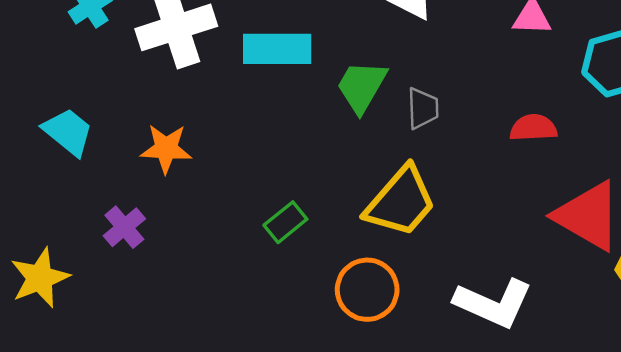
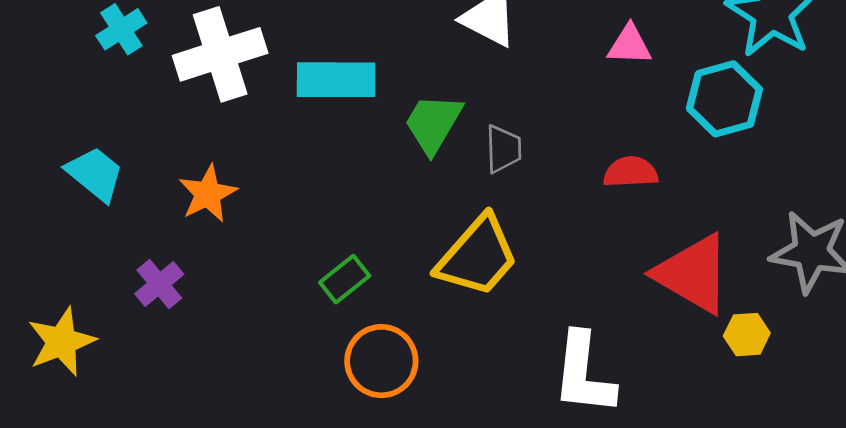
orange star: (166, 149) -> (208, 194), turned -30
orange circle: (367, 290) -> (381, 361), moved
white L-shape: (493, 303) -> (584, 374), turned 72

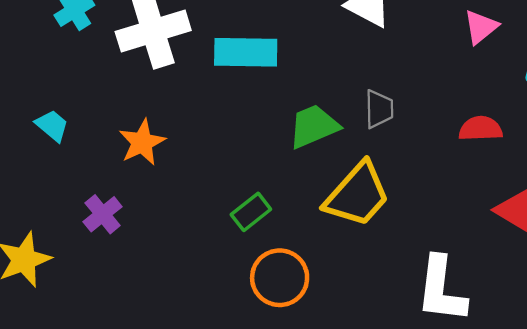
pink triangle: (630, 45) -> (481, 27), turned -42
green trapezoid: (433, 123) -> (314, 126), moved, turned 36
cyan trapezoid: (95, 174) -> (52, 126), size x0.7

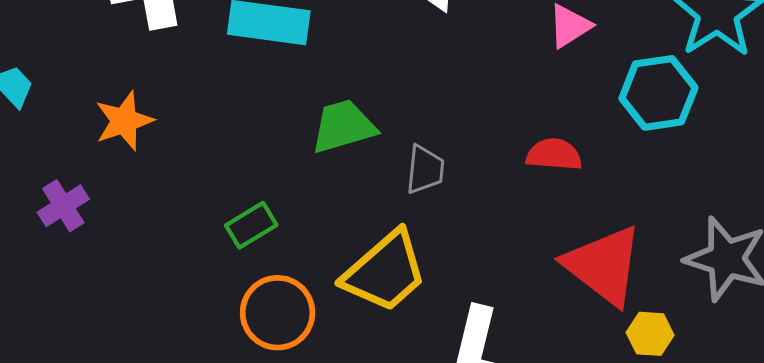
gray trapezoid: (379, 109) -> (425, 169), moved
yellow trapezoid: (357, 195) -> (385, 272), moved

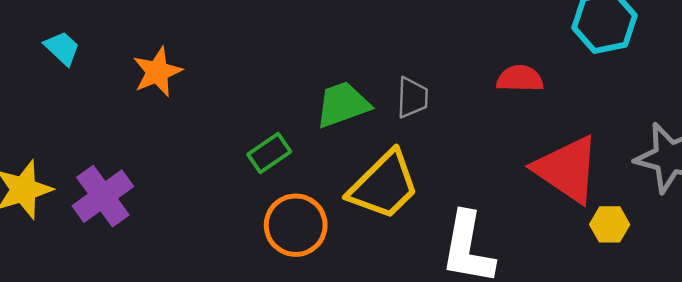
green trapezoid: (343, 126) -> (343, 105), moved
purple cross: (63, 206) -> (103, 196), moved, size x1.4

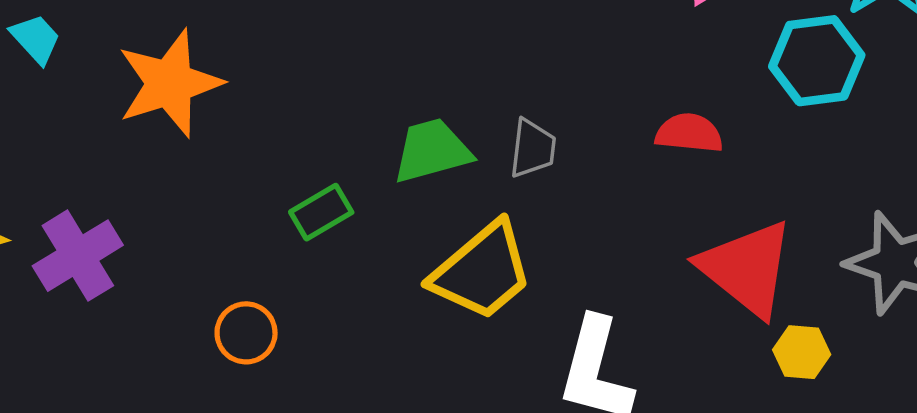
orange star: (157, 72) -> (170, 83), size x1.5
orange circle: (296, 225) -> (246, 333), moved, size x0.7

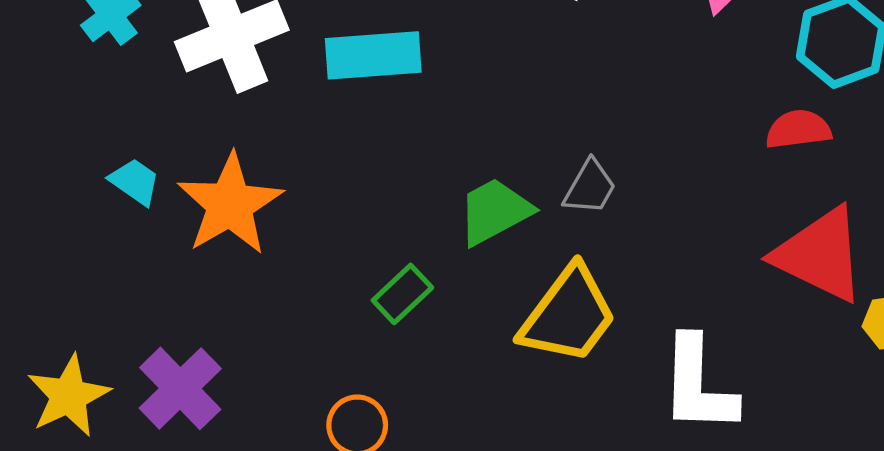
cyan trapezoid: (36, 39) -> (135, 182), moved
red semicircle: (689, 133) -> (798, 129), moved
gray trapezoid: (533, 148) -> (590, 187), turned 36

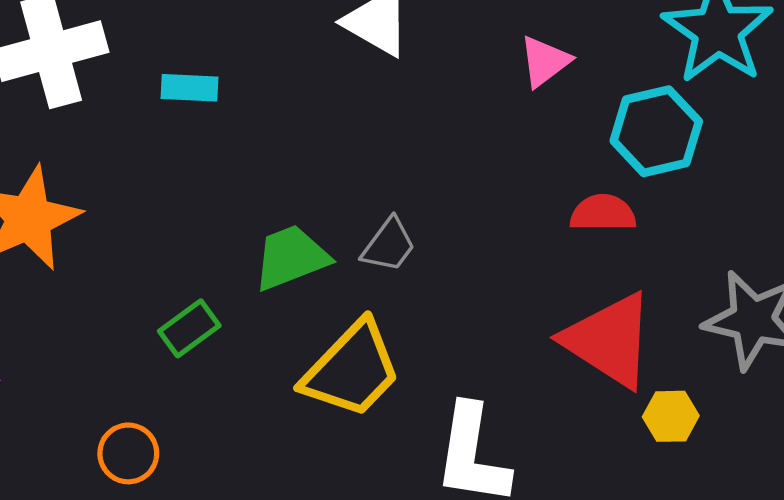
cyan rectangle: (373, 55) -> (189, 88), size x0.6

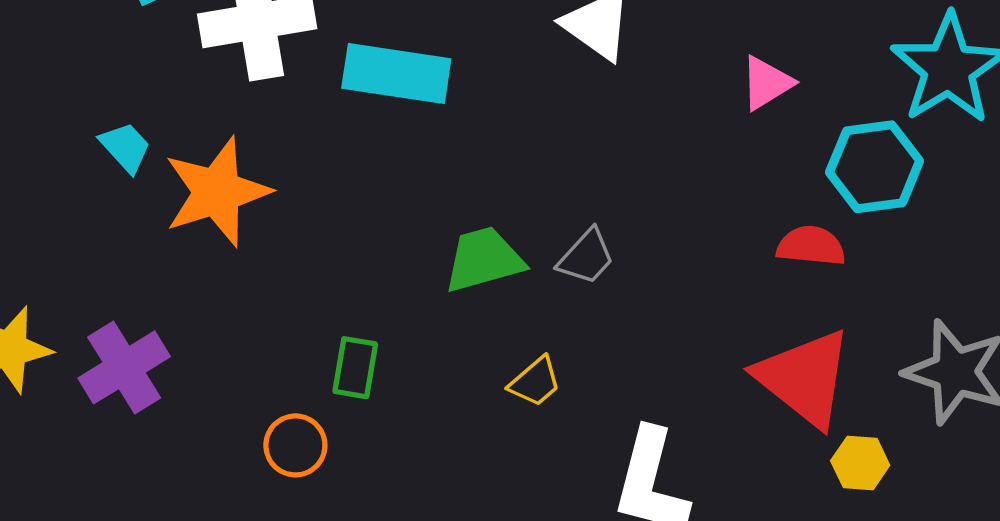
cyan rectangle: (189, 88) -> (396, 74), size x1.8
green rectangle: (189, 328) -> (355, 368), moved, turned -50
yellow trapezoid: (352, 370) -> (535, 382), size x0.5

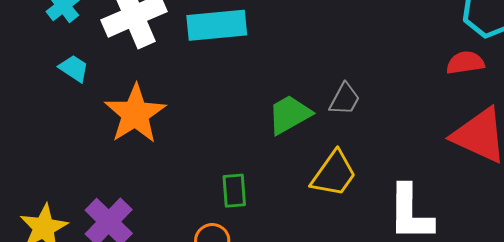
cyan trapezoid: (125, 147) -> (74, 68), moved
yellow trapezoid: (535, 382) -> (334, 174), size x1.6

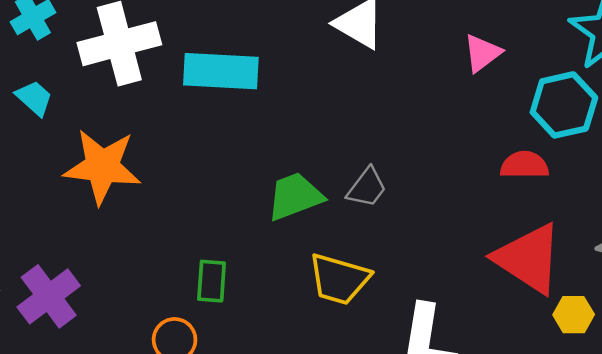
orange star: (135, 114) -> (102, 167), turned 30
yellow trapezoid: (334, 174) -> (339, 279), turned 62

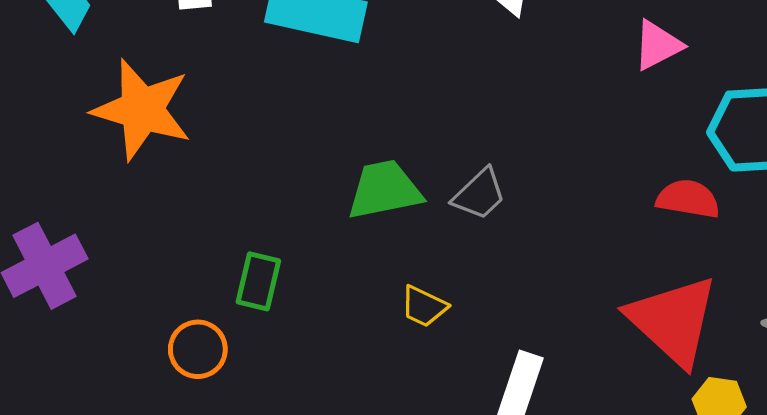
yellow trapezoid: (339, 279) -> (424, 306), size x0.6

